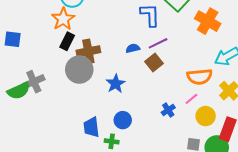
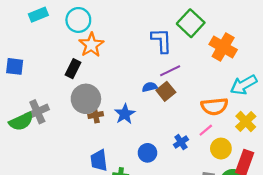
orange star: (63, 19) -> (91, 45), moved
blue semicircle: (133, 48) -> (150, 87), moved
brown cross: (88, 51) -> (96, 115), moved, size x0.6
blue circle: (123, 120) -> (147, 153), moved

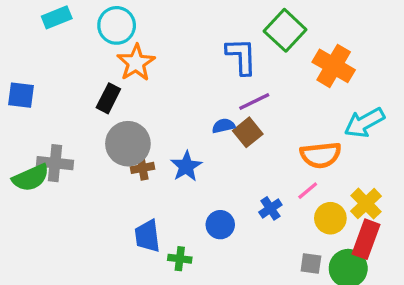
gray cross: (37, 112) -> (55, 163), turned 30
yellow cross: (246, 122) -> (366, 204), moved

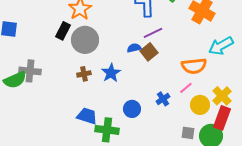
gray circle: (128, 144) -> (85, 40), moved
blue trapezoid: (147, 236) -> (87, 116), turned 115
green cross: (180, 259) -> (107, 130), size x1.6

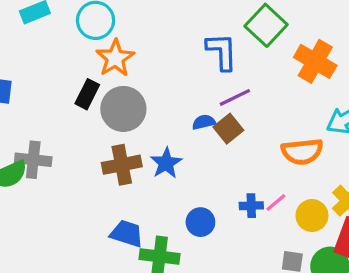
brown cross: (84, 74) -> (122, 165), size x1.6
pink line: (186, 88) -> (276, 202), moved
blue cross: (163, 99) -> (251, 206), turned 32

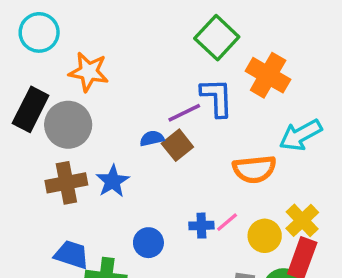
blue L-shape: (222, 52) -> (217, 97), moved
orange star: (115, 58) -> (89, 72), moved, turned -30
black rectangle: (87, 94) -> (31, 109), size x1.4

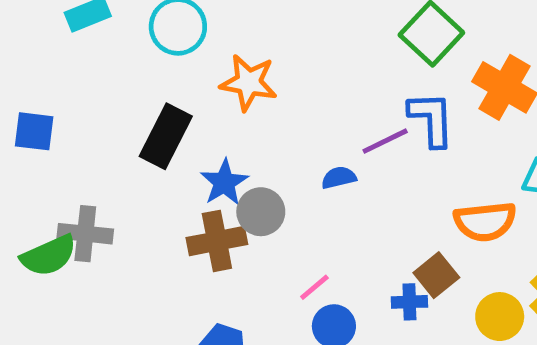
gray circle: (68, 125) -> (261, 212), moved, size x0.7
brown square: (177, 145) -> (436, 275), moved
blue star: (113, 181) -> (224, 182), moved
pink line: (227, 222) -> (314, 287), moved

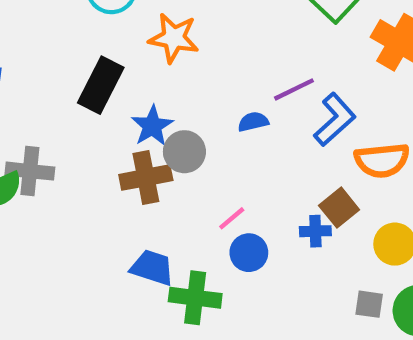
blue L-shape: (431, 119) -> (335, 120), moved, turned 50

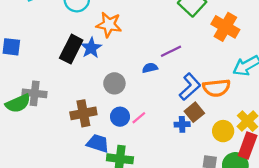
blue L-shape: (335, 120) -> (190, 87), moved
blue star: (152, 126) -> (91, 48), moved
brown cross: (146, 177) -> (83, 113), moved
blue circle: (249, 253) -> (120, 117), moved

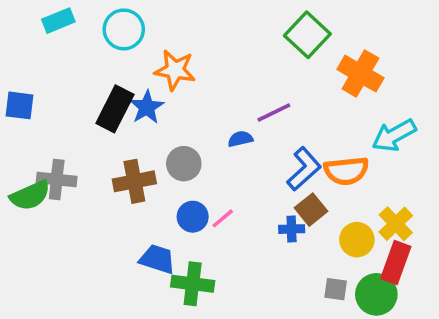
brown cross: (83, 113) -> (134, 181), moved

